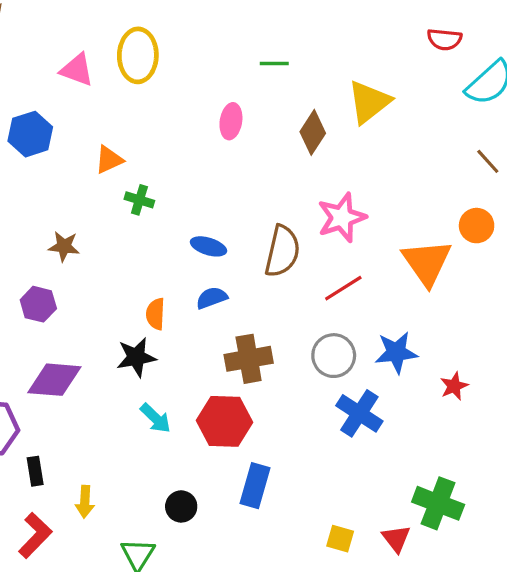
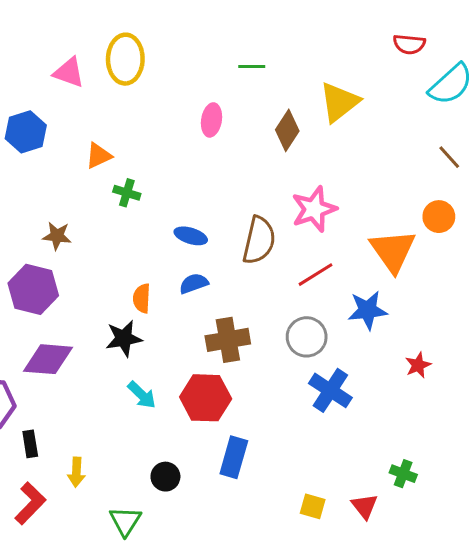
purple hexagon: (38, 304) -> (33, 289), size x1.5
blue star: (396, 352) -> (368, 310), moved
green cross: (438, 503) -> (403, 474), size x0.6

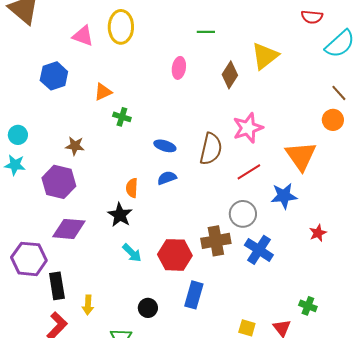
orange circle: (439, 217) -> (333, 120), moved
black star: (124, 338) -> (120, 215), turned -30
brown cross: (228, 340) -> (216, 241), moved
black rectangle: (30, 444) -> (57, 286), size x1.5

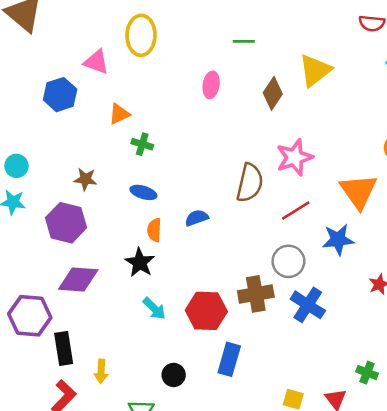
pink triangle: (83, 36) -> (96, 62), moved
blue ellipse: (165, 146) -> (143, 192), moved

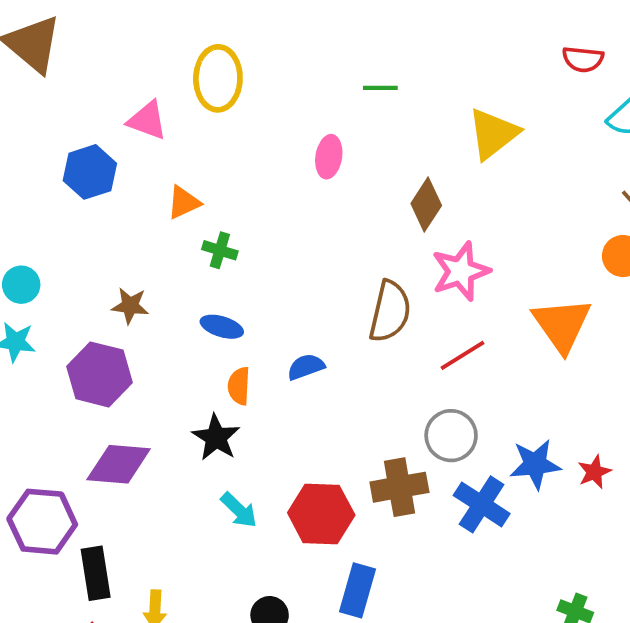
brown diamond: (273, 93) -> (426, 204), moved
blue star: (338, 240) -> (535, 464), moved

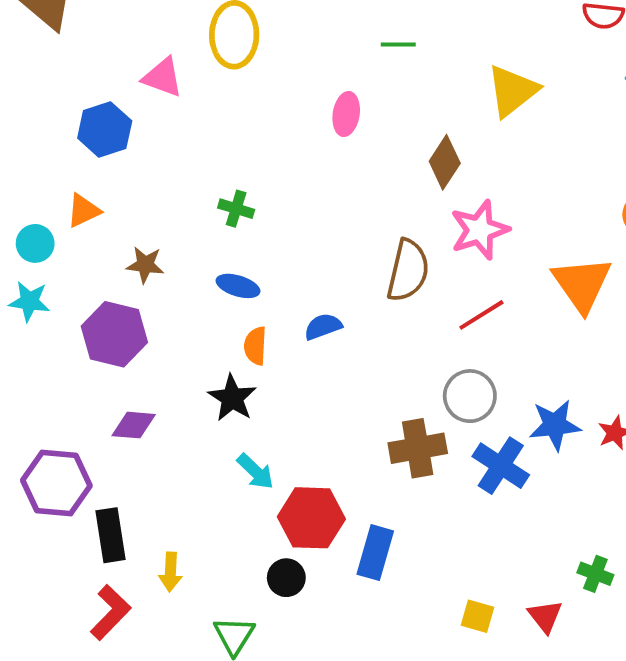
orange triangle: (184, 203) -> (83, 211), moved
purple diamond: (119, 464) -> (134, 425), size x0.7
red hexagon: (321, 514) -> (311, 518), moved

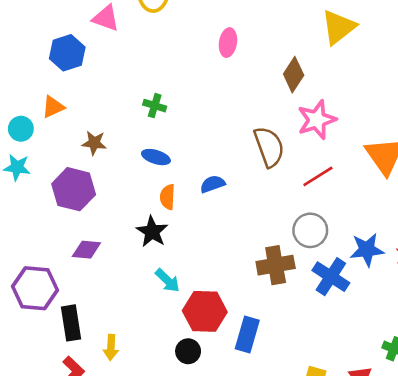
brown semicircle: (408, 270) -> (269, 147), turned -33

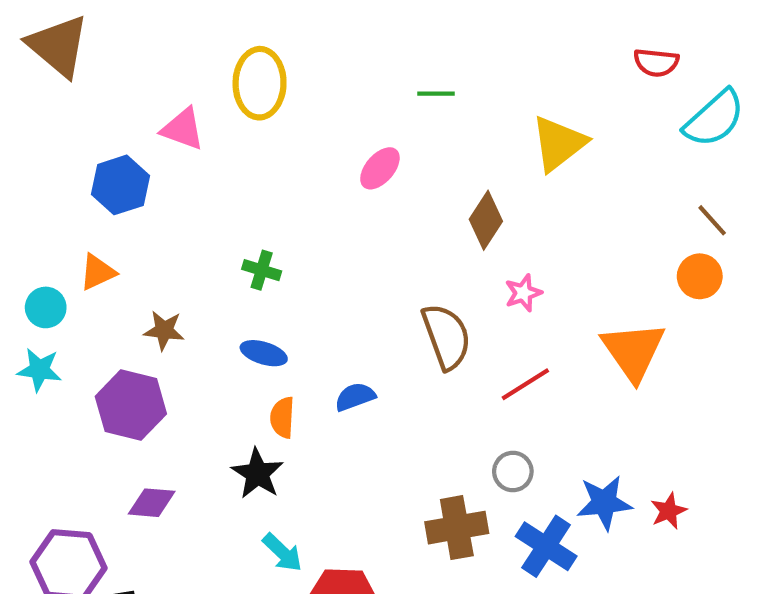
pink ellipse: (228, 43) -> (380, 168), turned 32
pink star: (317, 120) -> (523, 293), size x0.6
gray circle: (310, 230) -> (513, 472), size x0.7

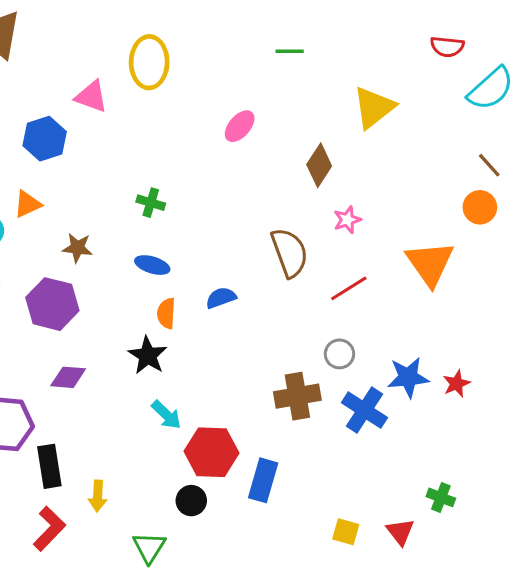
green line: (436, 94) -> (290, 51), moved

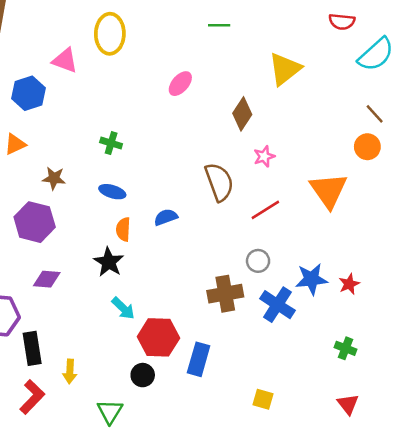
green cross: (441, 497) -> (345, 348), moved
red triangle: (400, 532) -> (348, 404), moved

